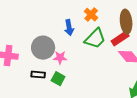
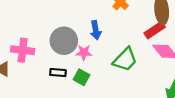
blue arrow: (69, 28) -> (96, 30), moved
green trapezoid: (95, 39) -> (125, 60), moved

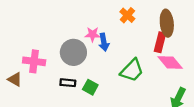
red rectangle: (155, 30) -> (160, 42), turned -42
pink star: (84, 53) -> (93, 34), moved

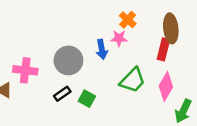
pink star: (93, 34) -> (119, 38), moved
pink diamond: (170, 62) -> (166, 86), moved, turned 70
black rectangle: (68, 83) -> (62, 94), turned -40

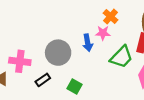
green trapezoid: (133, 80) -> (121, 57), moved
black rectangle: (62, 94) -> (43, 80), moved

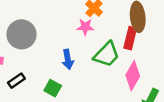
blue arrow: (88, 43) -> (68, 59), moved
gray circle: (58, 53) -> (21, 34), moved

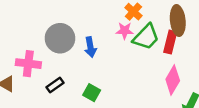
green trapezoid: (106, 54) -> (146, 37), moved
blue arrow: (68, 59) -> (90, 47), moved

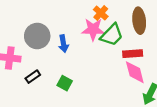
pink star: (125, 31) -> (93, 29), size x1.5
red rectangle: (170, 42) -> (133, 54), moved, turned 72
pink diamond: (173, 80) -> (135, 72), turned -45

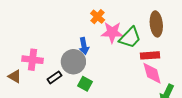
orange cross: (101, 13) -> (98, 17), moved
gray circle: (37, 36) -> (73, 62), moved

